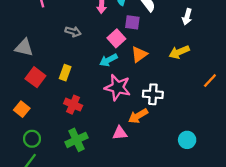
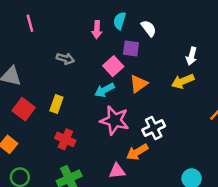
white arrow: (187, 17) -> (192, 56), moved
white cross: (153, 94) -> (154, 128), turned -30

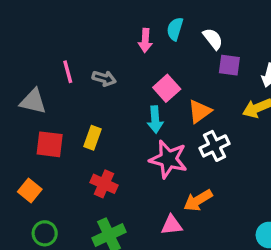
pink line: (30, 23) -> (68, 72), moved
purple square: (131, 48) -> (229, 65), moved
cyan arrow: (104, 90) -> (155, 120), turned -66
red square: (24, 109) -> (50, 144), turned -30
white cross: (154, 128) -> (215, 146), moved

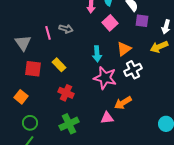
pink line: (68, 72) -> (48, 33), moved
pink square: (167, 88) -> (110, 23), moved
gray triangle: (33, 101) -> (23, 43), turned 42
yellow rectangle: (92, 138) -> (59, 65), turned -64

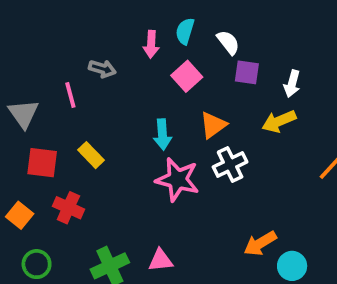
gray arrow: (66, 29) -> (102, 69), moved
red cross: (66, 93) -> (68, 208), moved
orange arrow: (123, 103) -> (260, 243), moved
pink triangle: (107, 118) -> (161, 260), moved

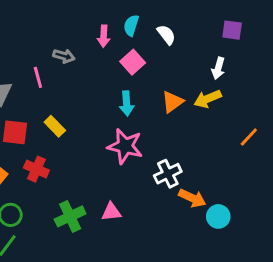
purple square: (247, 72) -> (232, 30), moved
orange triangle: (213, 125) -> (172, 102), moved
cyan arrow: (162, 134) -> (127, 103), moved
white cross: (230, 164) -> (168, 174), moved
orange arrow: (260, 243) -> (192, 198), turned -124

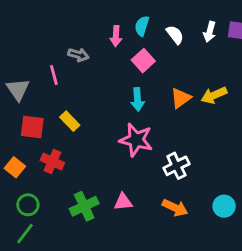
white arrow: (218, 68) -> (210, 32), moved
orange arrow: (192, 198) -> (175, 208), moved

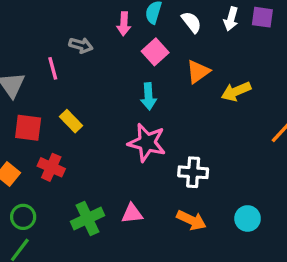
orange triangle: (181, 98) -> (198, 72), moved
white cross: (176, 166) -> (193, 172), turned 30

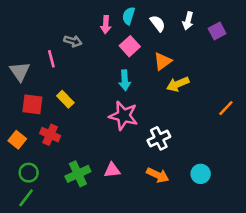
purple square: (262, 17) -> (217, 31), moved, turned -36
yellow arrow: (236, 91) -> (178, 84), moved
white cross: (193, 172) -> (159, 138), turned -30

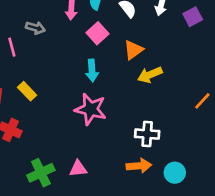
white cross: (159, 138) -> (147, 134), moved, turned 30
orange arrow: (158, 175) -> (139, 166), moved, turned -30

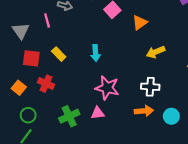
cyan arrow: (92, 71) -> (96, 53), moved
yellow arrow: (150, 75) -> (156, 52), moved
pink star: (91, 109) -> (107, 88), moved

